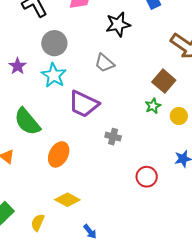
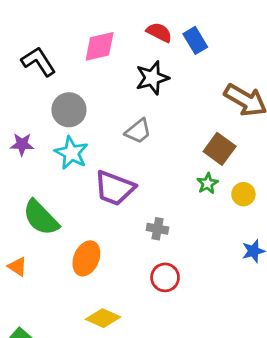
gray trapezoid: (104, 63) -> (138, 131), turned -75
purple star: (18, 66) -> (22, 144), turned -30
red circle: (147, 177) -> (165, 277), moved

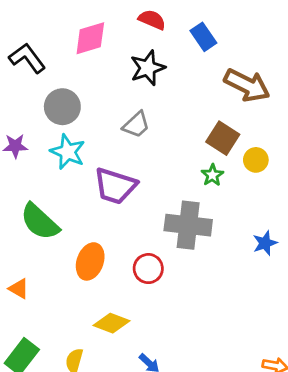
blue rectangle: (195, 40) -> (203, 37), moved
yellow circle: (243, 194) -> (256, 160), moved
gray cross: (157, 229) -> (188, 225), moved, size x2.0
orange triangle: (17, 267) -> (19, 289), moved
red circle: (165, 277) -> (148, 269), moved

